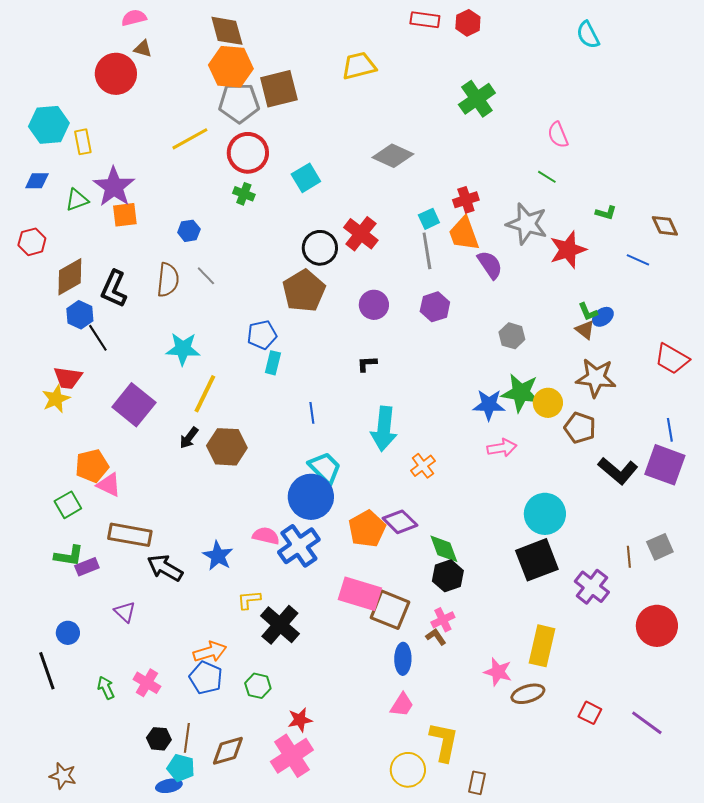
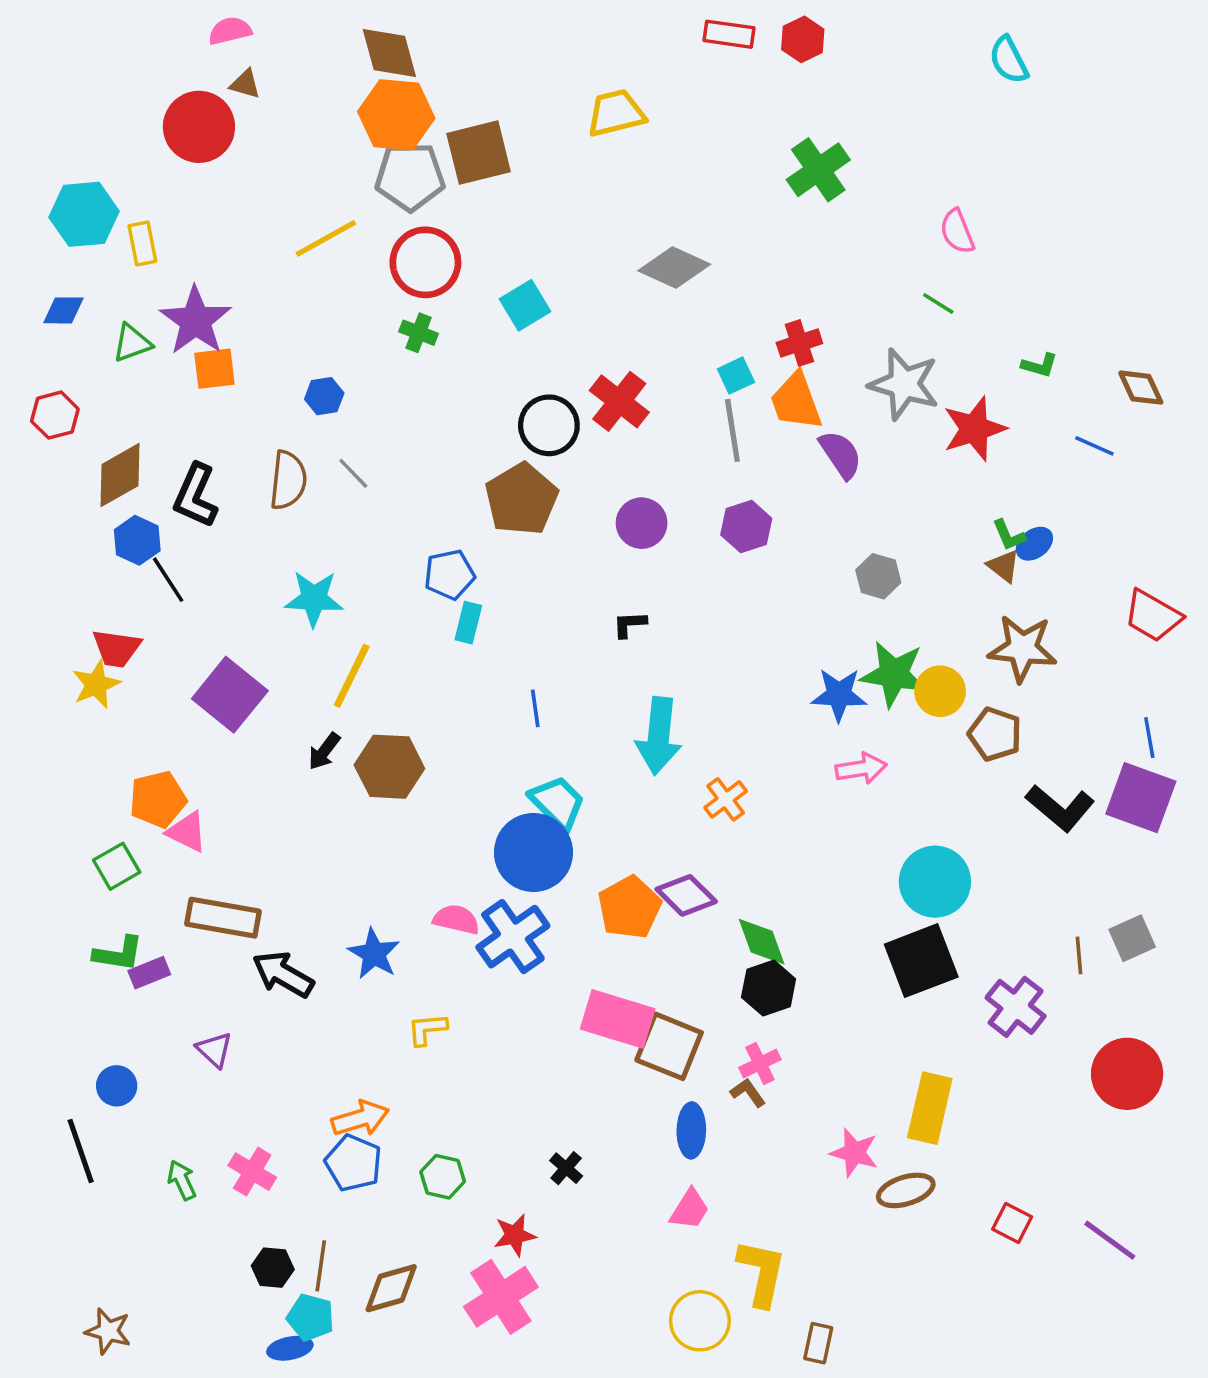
black cross: (280, 625) -> (566, 1168), moved, size x0.5

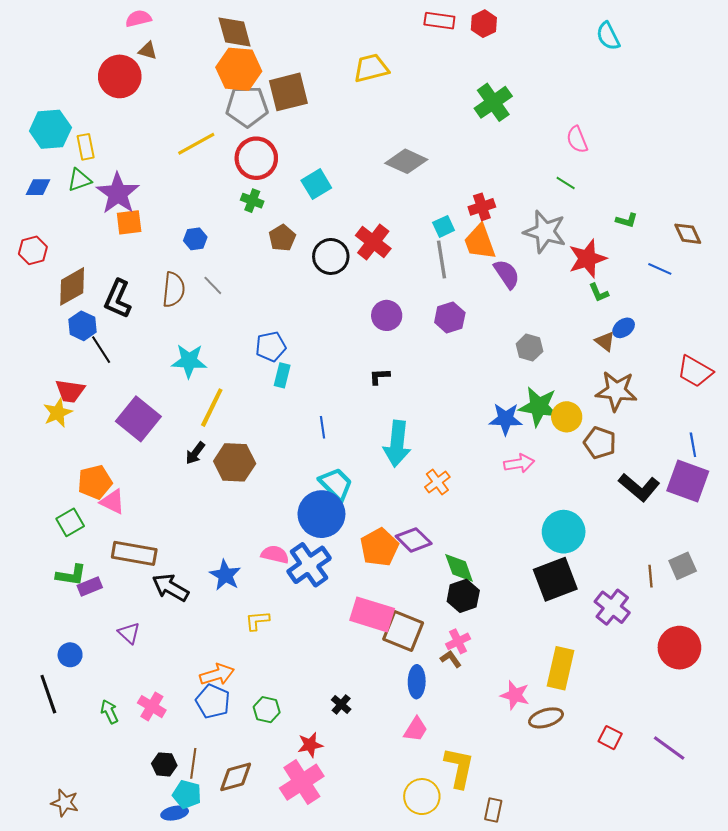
green triangle: (132, 343) -> (79, 180), moved
brown pentagon: (521, 499) -> (282, 238), moved, size x0.6
green L-shape: (1009, 535) -> (599, 293), moved

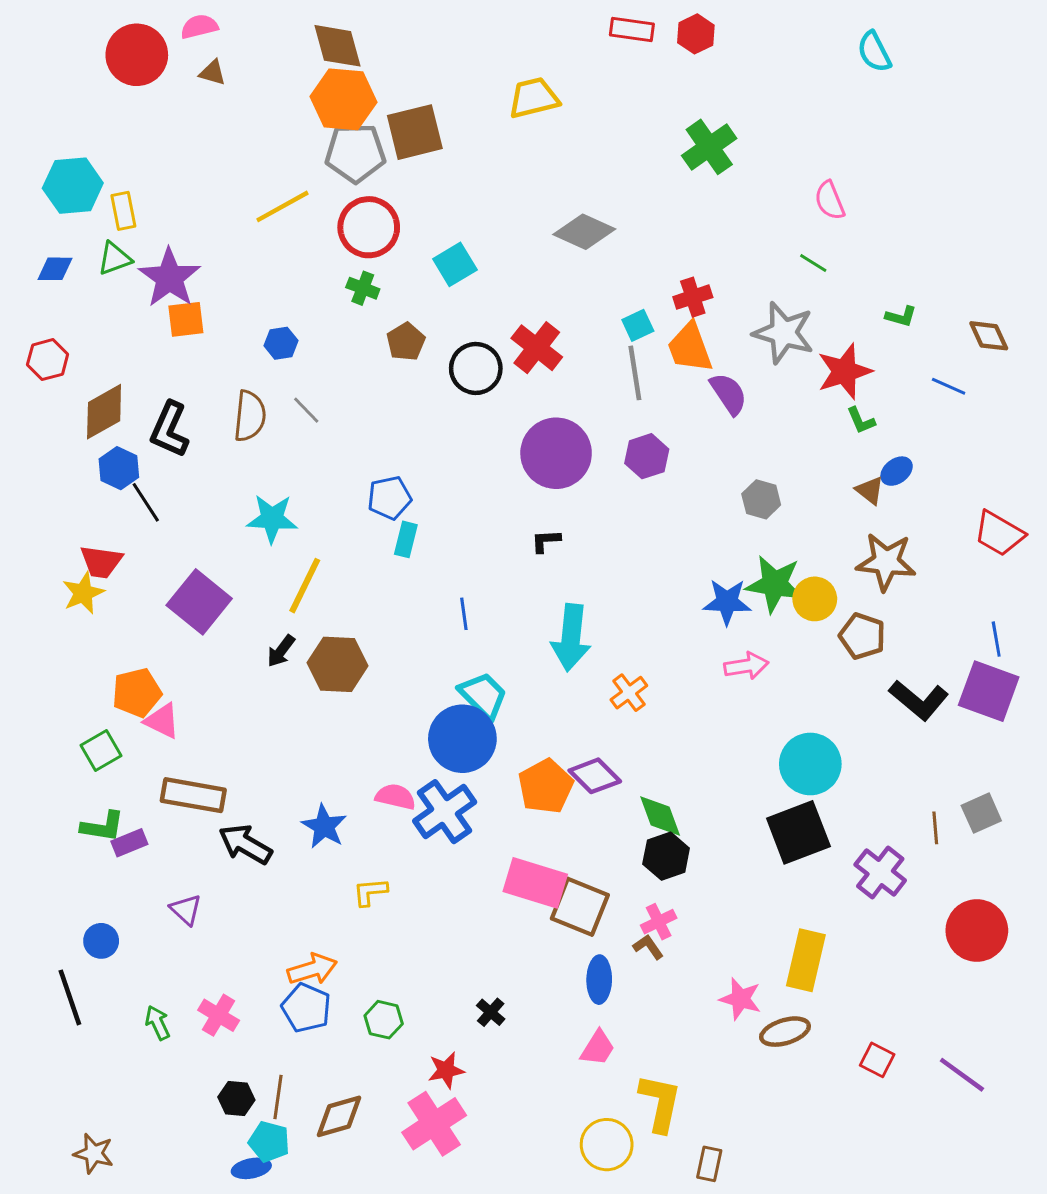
red circle: (120, 76) -> (137, 55), moved
purple circle: (387, 315) -> (556, 453), size x1.6

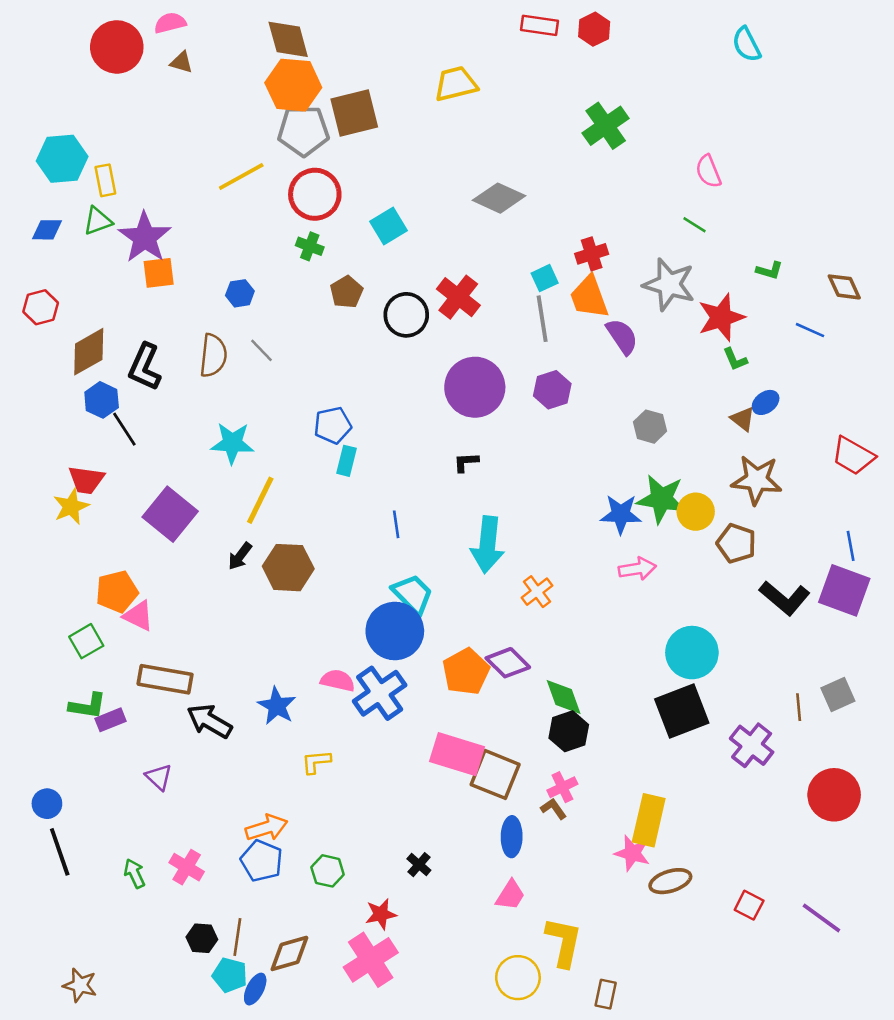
blue circle: (101, 941) -> (47, 804), moved
yellow rectangle: (806, 960) -> (649, 820), moved
blue ellipse: (251, 1168) -> (255, 989), moved, turned -52

